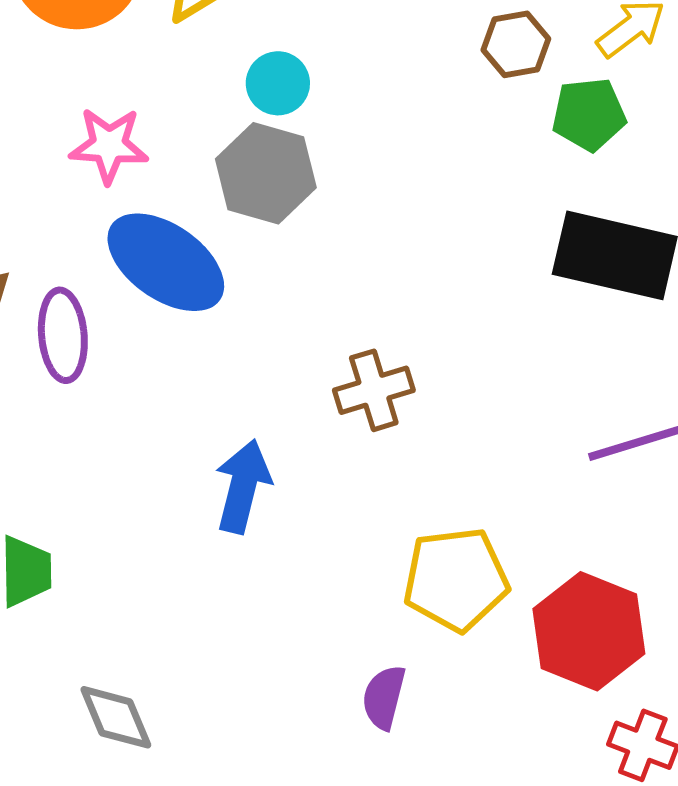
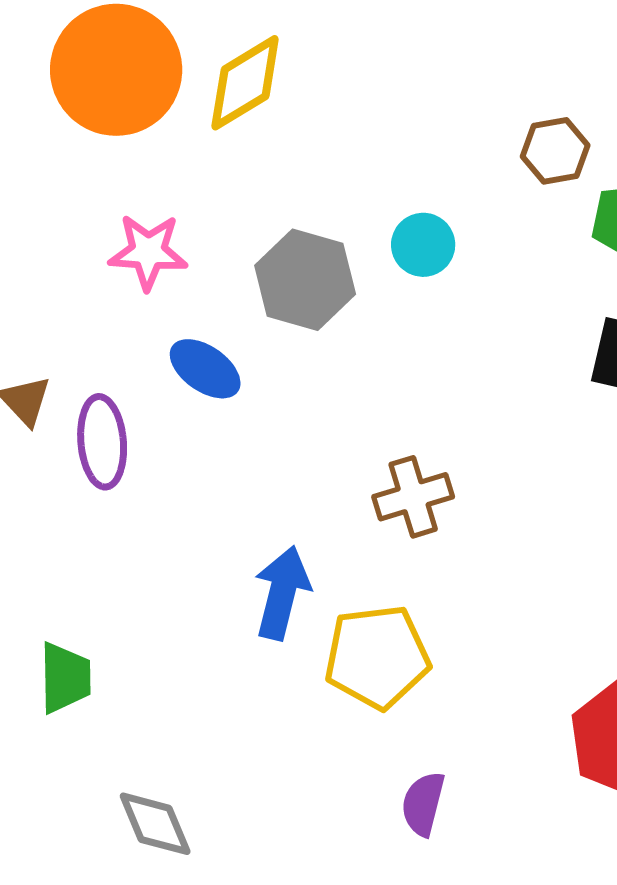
cyan circle: (278, 83) -> (423, 245), moved
blue ellipse: (166, 262) -> (205, 369), size x0.6
yellow pentagon: (456, 579) -> (377, 657), moved

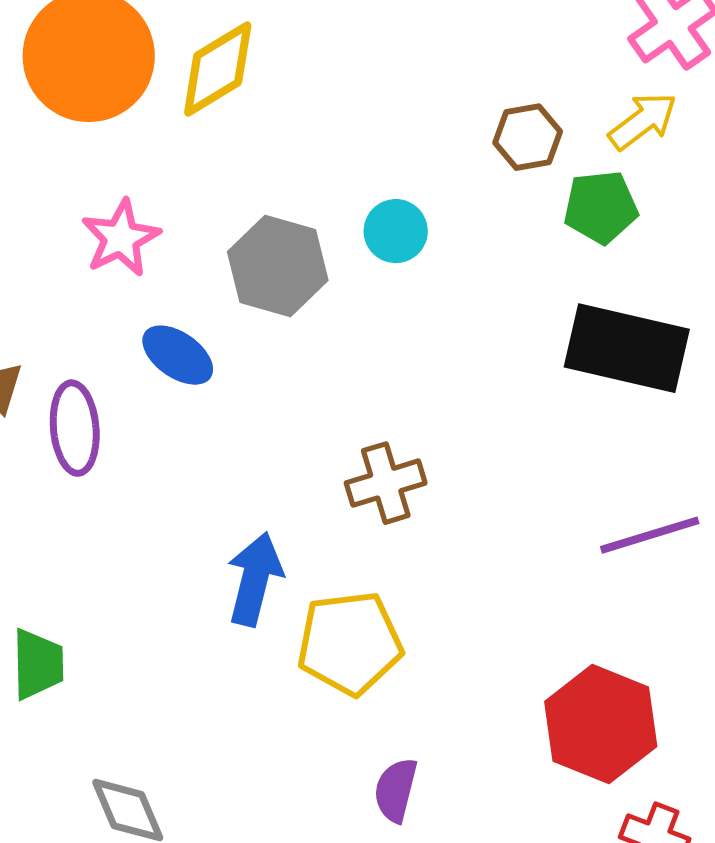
pink star: (148, 252) -> (121, 238), turned -30

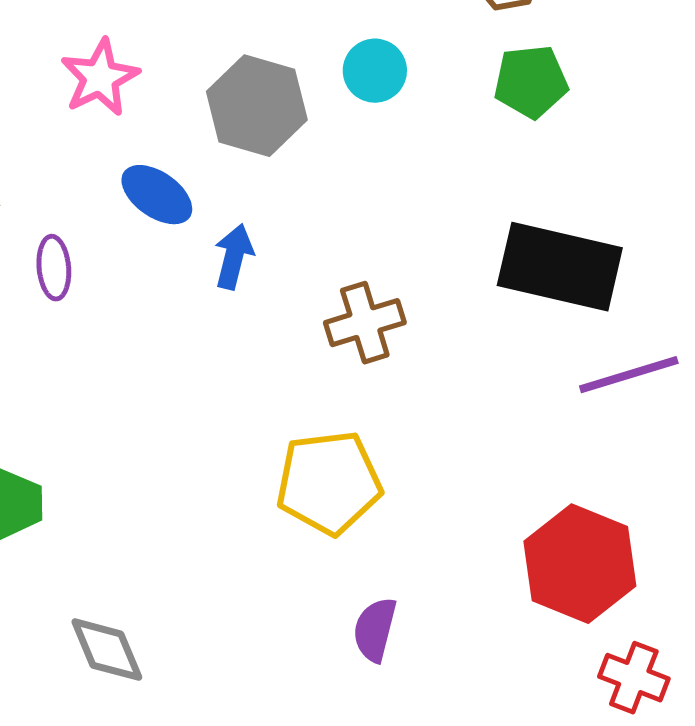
green pentagon: (601, 207) -> (531, 82), moved
black rectangle: (627, 348) -> (560, 267), moved
purple ellipse: (75, 428) -> (54, 268), size x0.7
blue arrow: (255, 579) -> (234, 257), moved, size x0.7

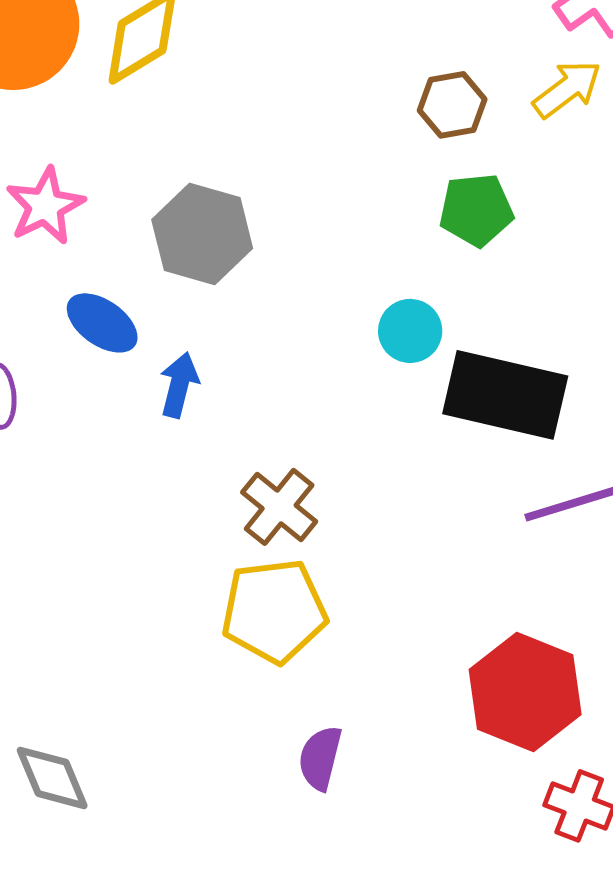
cyan circle: (375, 71) -> (410, 331), moved
brown cross: (365, 323) -> (279, 507), moved, turned -34

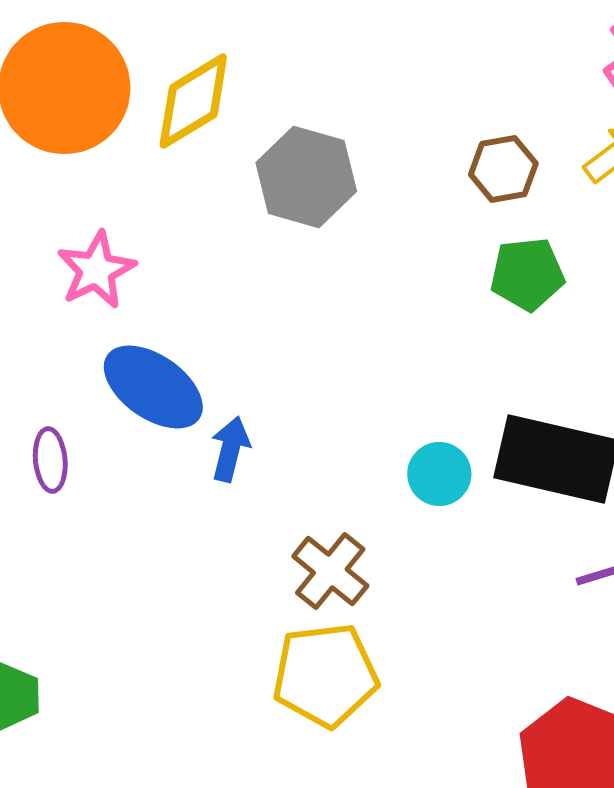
gray hexagon: (202, 234) -> (306, 177), moved
blue ellipse: (102, 323) -> (153, 387), size x1.4
cyan circle: (410, 331) -> (439, 474), moved

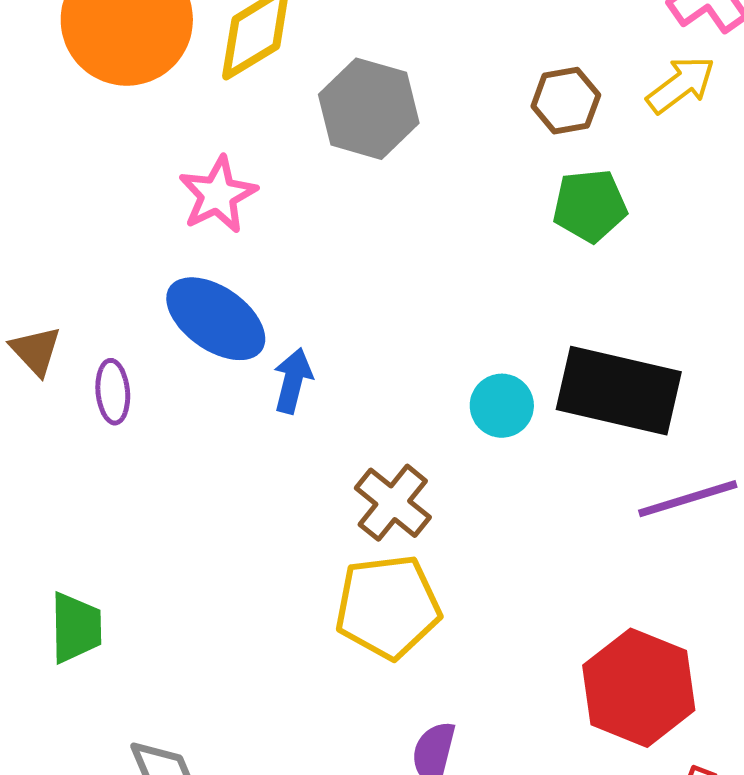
pink star: (96, 270) -> (218, 195), moved

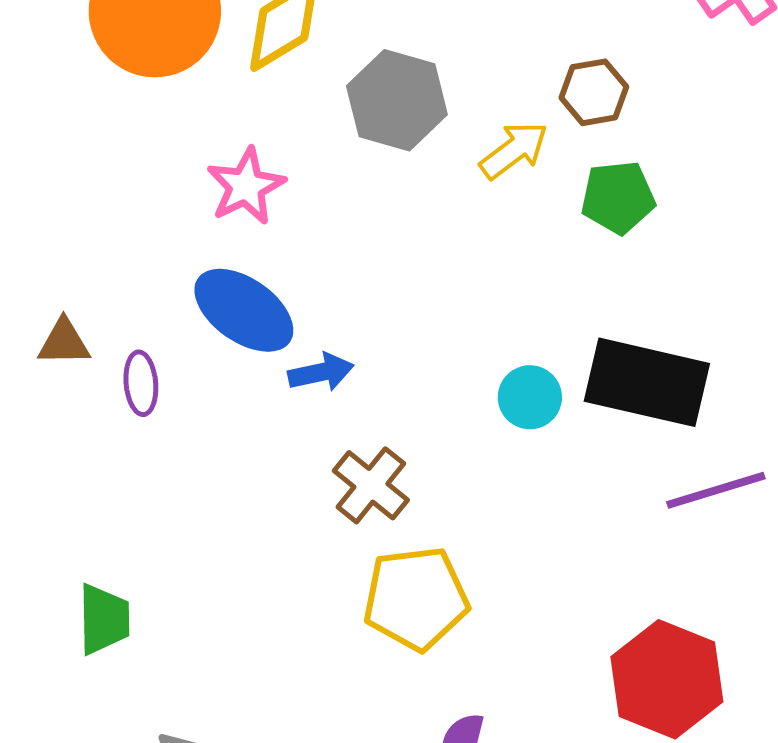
yellow arrow: (681, 85) -> (514, 150), moved
brown triangle: (36, 351) -> (64, 342), turned -48
blue arrow: (293, 381) -> (321, 372), turned 64
brown cross: (393, 503) -> (371, 485), moved

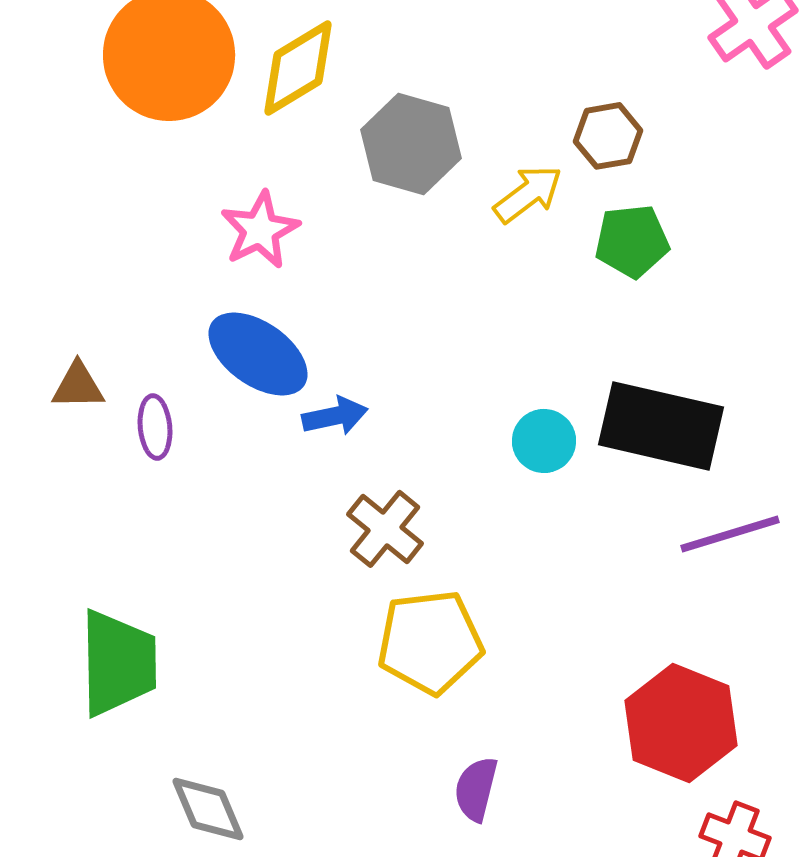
green trapezoid: (104, 619) -> (118, 663), size x1.5

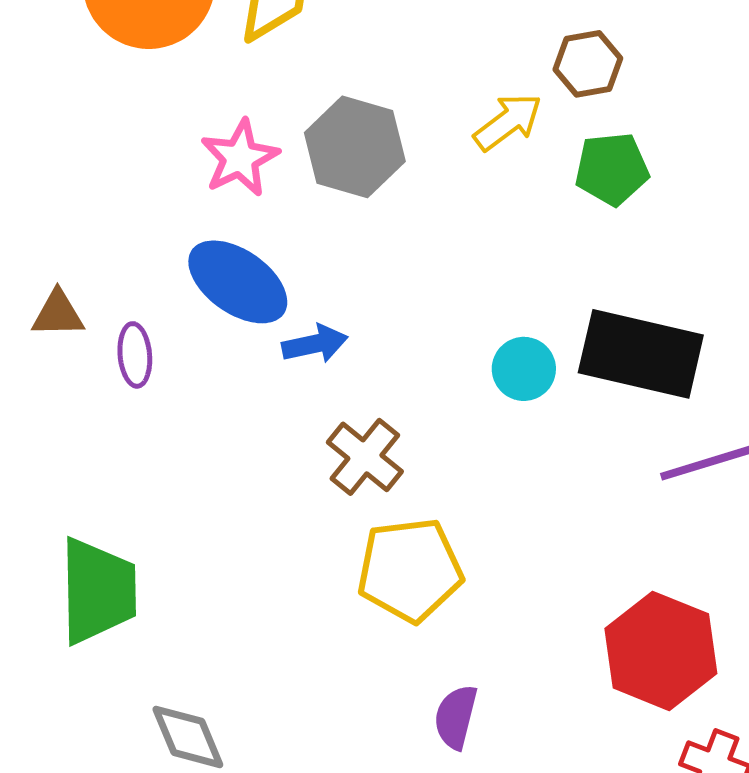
gray hexagon: (411, 144) -> (355, 147), moved

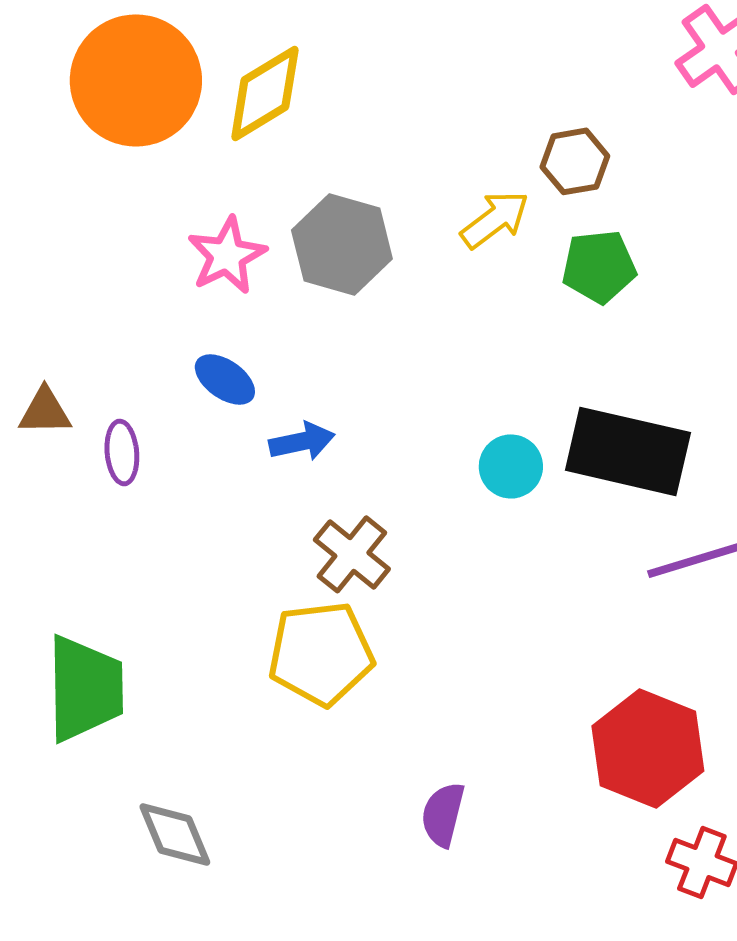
blue ellipse: (238, 282) -> (225, 379), size x0.6
yellow pentagon: (410, 570) -> (321, 653), moved

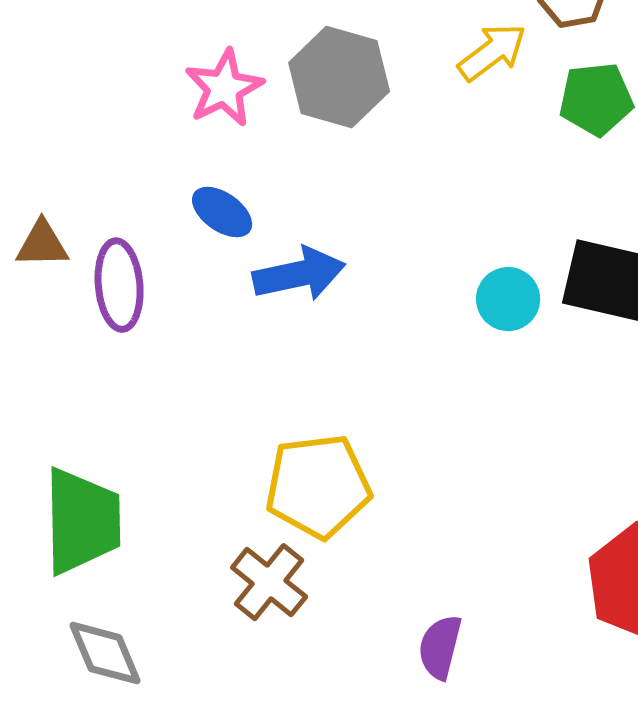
blue arrow: (302, 441) -> (299, 274), size x1.4
purple ellipse: (122, 452) -> (119, 285), size x1.4
brown cross: (352, 554) -> (269, 582), moved
gray diamond: (175, 834) -> (105, 653), moved

